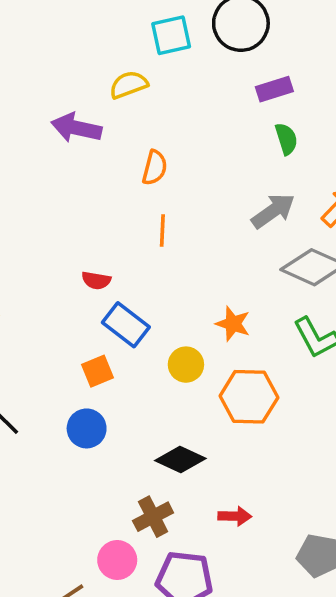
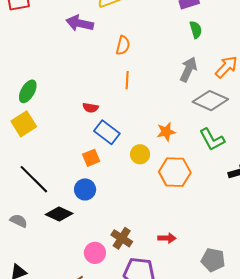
gray arrow: (273, 211) -> (188, 69), turned -30
orange star: (233, 324) -> (166, 132), turned -30
black diamond: (180, 460) -> (59, 214), moved
brown cross: (153, 517) -> (122, 238), turned -30
pink circle: (117, 560) -> (95, 253), moved

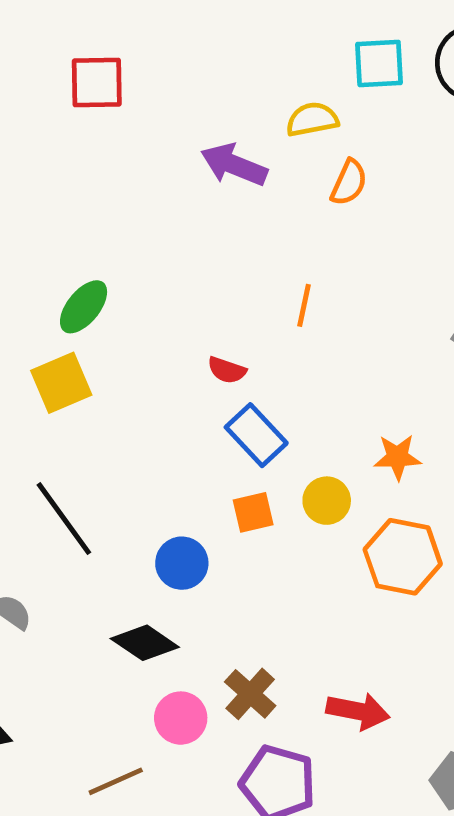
orange semicircle: (123, 45) -> (349, 182), moved
orange line: (127, 80) -> (304, 305), moved
orange square: (91, 158) -> (253, 512), moved
black diamond: (59, 214) -> (145, 643), moved
red arrow: (167, 238) -> (358, 711), size x1.4

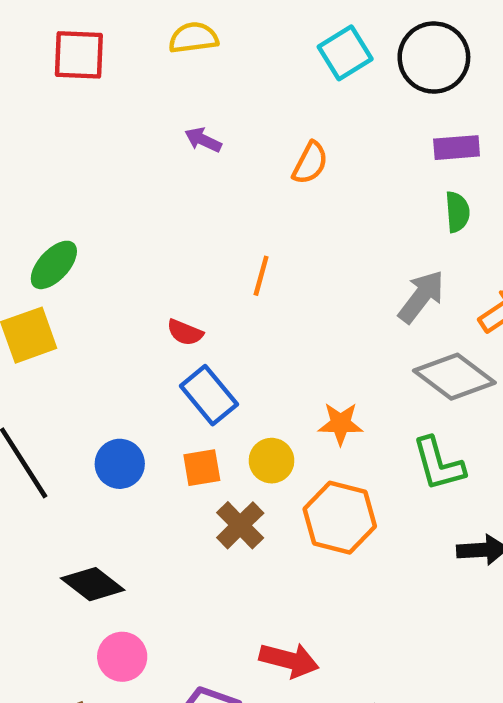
cyan square: (379, 64) -> (345, 53), turned -32
yellow semicircle: (312, 119) -> (193, 38), moved
purple arrow: (234, 165) -> (203, 140), size x0.6
blue circle: (182, 563) -> (120, 464), moved
brown cross: (250, 694) -> (240, 525), moved

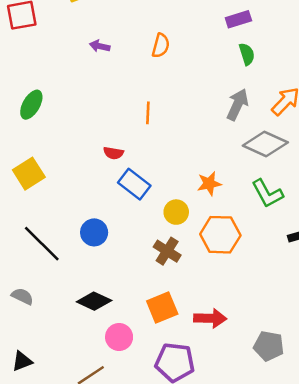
green ellipse: (54, 265) -> (31, 105), moved
orange square: (202, 468) -> (162, 308), moved, size x1.4

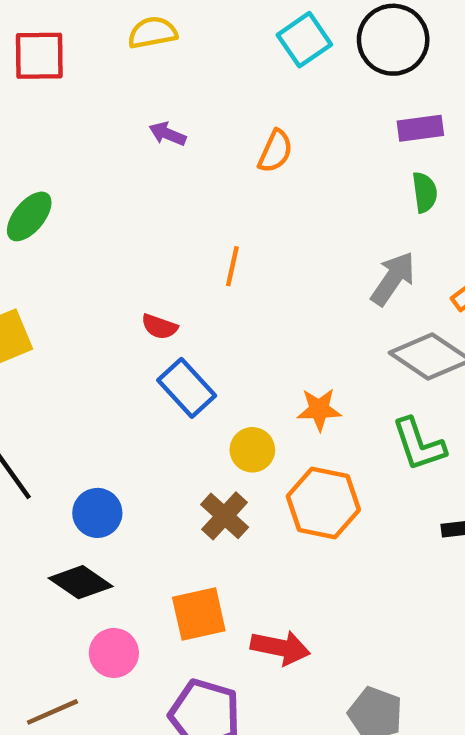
blue circle: (94, 232) -> (97, 513), moved

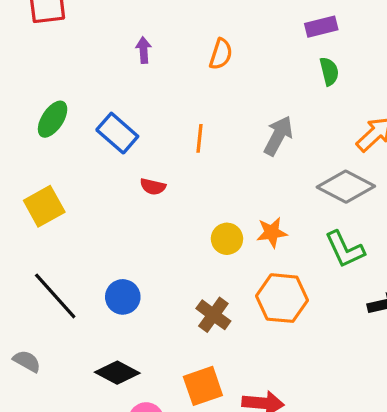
purple arrow: (167, 134) -> (144, 50), turned 70
gray arrow: (393, 279) -> (278, 136), moved
blue rectangle: (187, 388) -> (117, 133), moved
yellow circle: (252, 450) -> (227, 239), moved
blue circle: (97, 513) -> (123, 297), moved

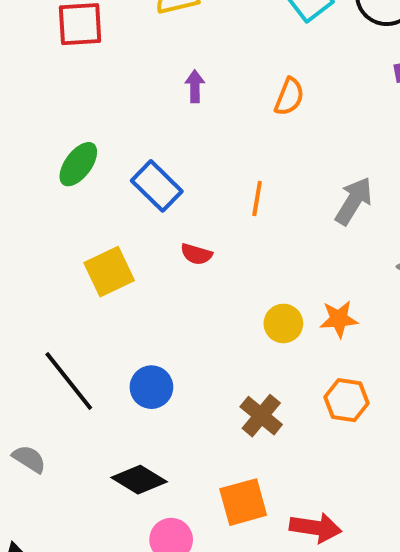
yellow square: (44, 206) -> (109, 272), moved
orange hexagon: (282, 298) -> (346, 400), size x0.7

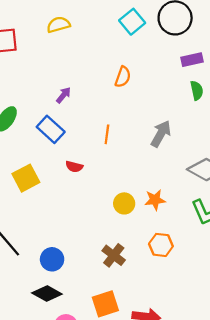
purple arrow: (195, 86) -> (64, 95), moved, turned 42
blue circle: (151, 387) -> (52, 259), moved

